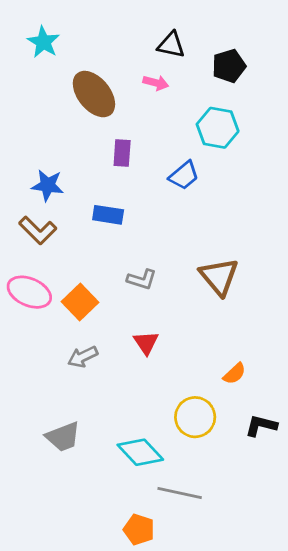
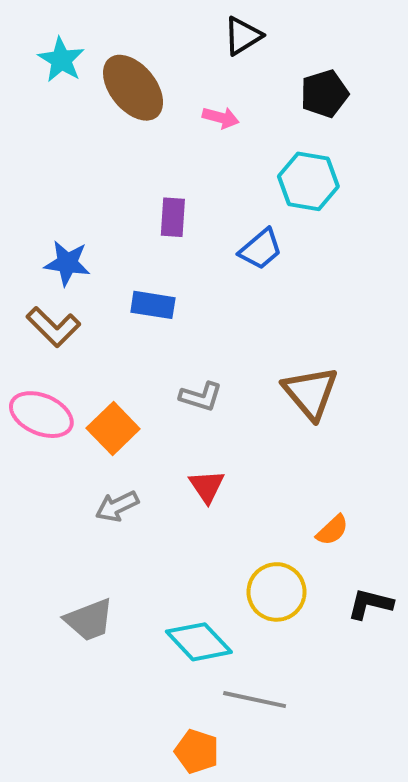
black triangle: (171, 45) -> (243, 36), moved, turned -44
brown ellipse: (94, 94) -> (133, 88), moved

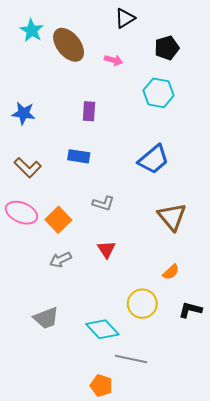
blue trapezoid: (261, 249) -> (153, 159), moved, size x1.4
blue star: (67, 263) -> (24, 113), moved
brown triangle: (310, 393) -> (172, 217), moved

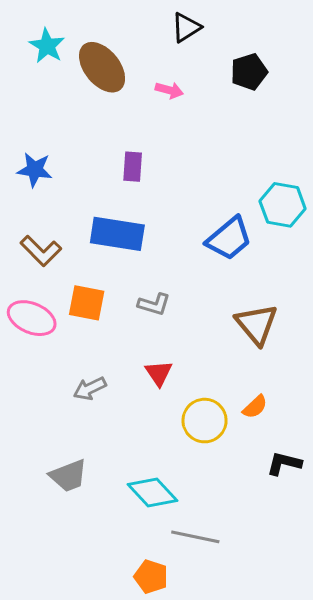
cyan hexagon: (159, 93) -> (283, 205), moved
blue rectangle: (79, 156) -> (117, 234), size x1.6
orange square: (58, 220) -> (87, 303), moved, turned -35
yellow circle: (142, 304) -> (205, 421), moved

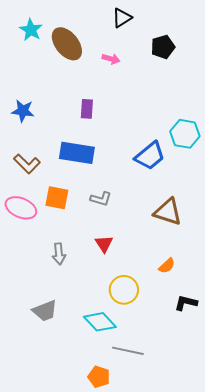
brown triangle: (257, 324) -> (168, 212), turned -32
gray arrow: (90, 388) -> (59, 254), turned -70
yellow circle: (205, 421) -> (124, 290), moved

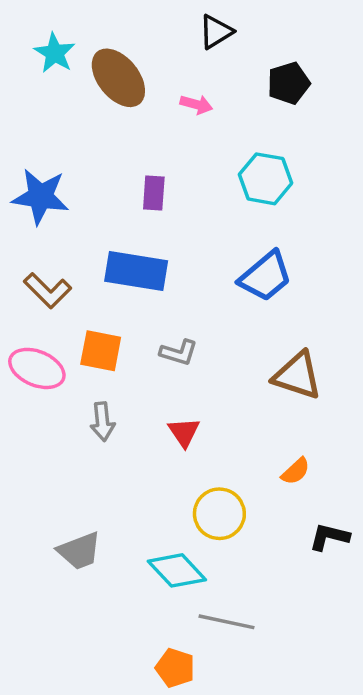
blue star: (23, 111) -> (40, 197), size x1.4
cyan hexagon: (185, 134) -> (265, 179), moved
gray arrow: (59, 254) -> (102, 422), moved

